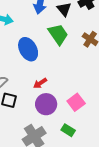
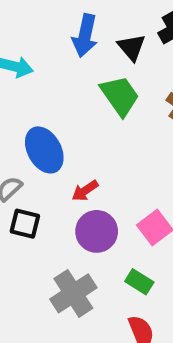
blue ellipse: (28, 49) -> (44, 150), moved

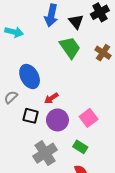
black square: (25, 224) -> (31, 116), moved

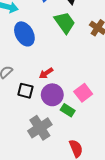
blue ellipse: (30, 76) -> (24, 34), moved
green rectangle: (80, 147) -> (68, 110), moved

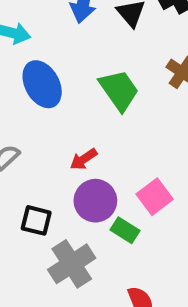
green trapezoid: (65, 23) -> (119, 90), moved
black square: (25, 91) -> (36, 220), moved

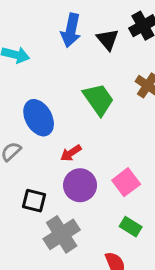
blue ellipse: (42, 84) -> (39, 118), moved
green rectangle: (125, 230) -> (131, 227), moved

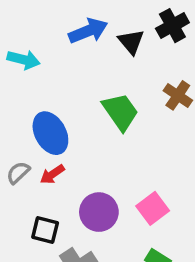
blue arrow: (71, 30) -> (88, 31), turned -124
red arrow: (71, 153) -> (52, 174), moved

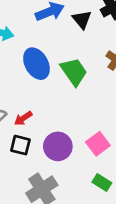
blue ellipse: (50, 133) -> (36, 64), moved
black square: (45, 230) -> (20, 145), moved

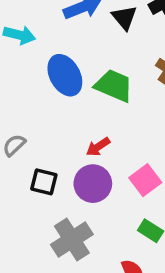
green trapezoid: (74, 72) -> (114, 86), turned -32
red arrow: (23, 118) -> (98, 147), moved

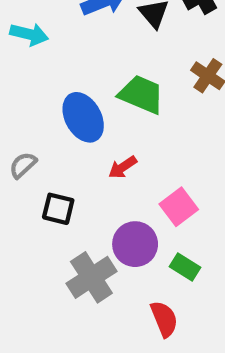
blue ellipse: (65, 75) -> (83, 117), moved
purple circle: (93, 184) -> (135, 244), moved

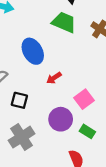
green trapezoid: (141, 94) -> (64, 22), moved
gray cross: (91, 277) -> (22, 137), moved

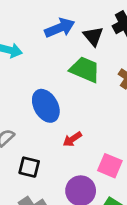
pink square: (84, 99) -> (110, 166), turned -30

